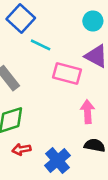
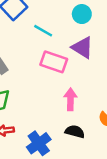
cyan line: (41, 45) -> (43, 31), moved

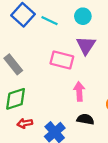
cyan line: (43, 31) -> (49, 21), moved
purple triangle: (82, 47) -> (86, 45), turned 36

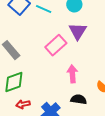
pink rectangle: (62, 60) -> (56, 45), turned -55

